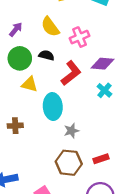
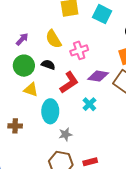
cyan cross: (104, 90) -> (89, 104), moved

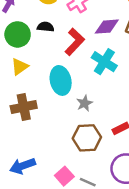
yellow triangle: (31, 90) -> (20, 67), moved, turned -42
cyan cross: (89, 104) -> (104, 62), size x1.5
brown cross: (15, 126) -> (24, 107), size x1.5

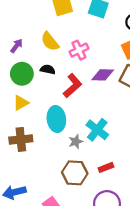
cyan cross: (104, 62) -> (97, 130), moved

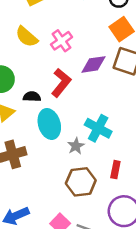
black semicircle: (48, 69) -> (32, 97), moved
red rectangle: (106, 167) -> (115, 170), turned -48

